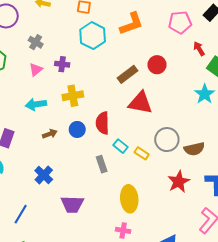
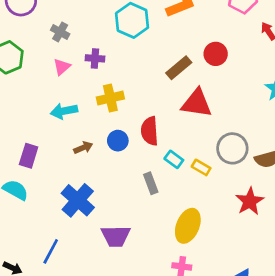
blue cross: (44, 175) -> (78, 200), size x1.4
yellow ellipse: (129, 199) -> (188, 226), turned 30

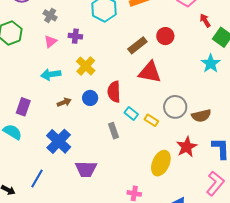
yellow cross: (110, 98) -> (86, 66), turned -36
yellow ellipse: (188, 226) -> (161, 163), moved

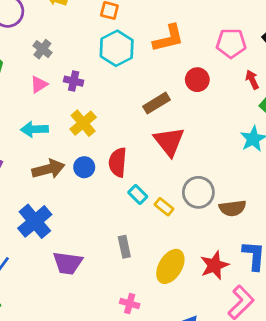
red circle: (165, 36) -> (197, 80), moved
red triangle: (150, 72) -> (169, 141), turned 35
brown arrow: (64, 102) -> (48, 169), size x1.6
gray rectangle: (113, 131) -> (124, 247), moved
red star: (187, 147) -> (214, 265), moved

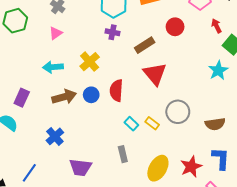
purple cross: (74, 81) -> (113, 32), moved
cyan rectangle: (138, 195) -> (131, 124), moved
brown semicircle: (233, 208) -> (215, 124), moved
blue cross: (35, 221) -> (55, 136), size x0.7

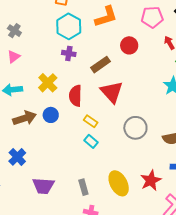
red semicircle: (116, 91) -> (75, 96), moved
yellow rectangle: (152, 123) -> (91, 121), moved
gray rectangle: (123, 154) -> (83, 187), moved
yellow ellipse: (158, 168) -> (119, 183), turned -55

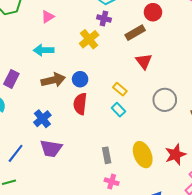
red circle: (129, 45) -> (153, 12), moved
yellow cross: (48, 83) -> (89, 39), moved
red triangle: (112, 92) -> (144, 61), size x0.7
red semicircle: (75, 96) -> (80, 104), moved
purple trapezoid: (43, 186) -> (51, 148), moved

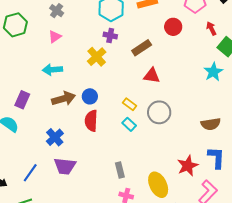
red circle: (153, 12) -> (173, 27), moved
red triangle: (144, 61) -> (152, 76), turned -42
gray circle: (165, 100) -> (159, 112), moved
yellow ellipse: (143, 155) -> (158, 185), moved

